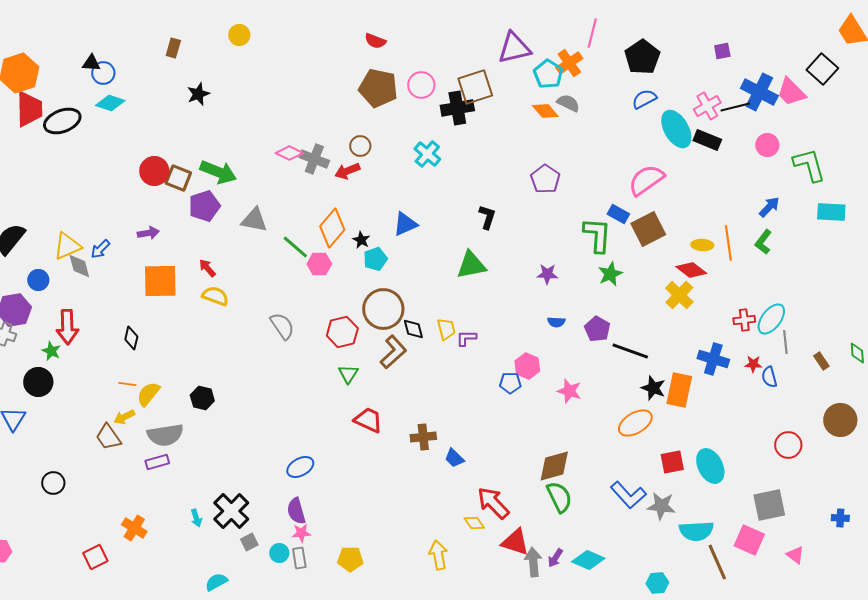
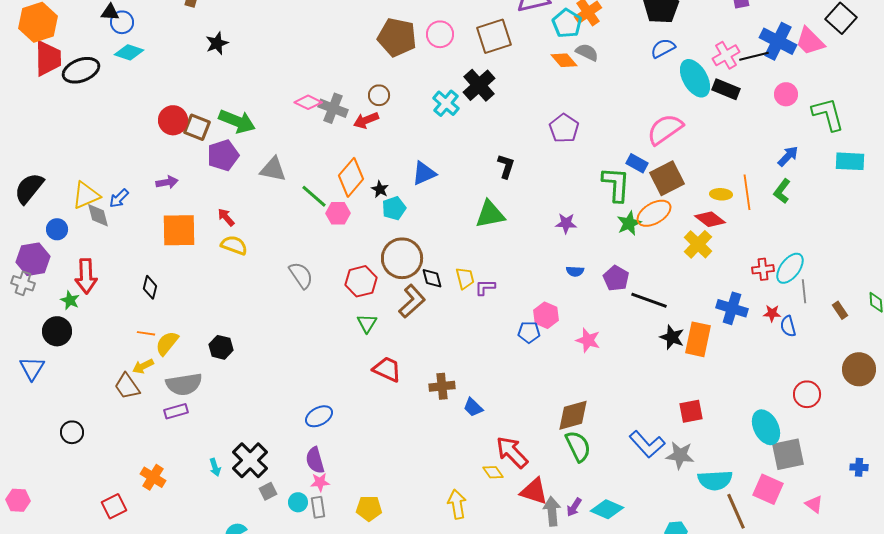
black cross: (457, 108) -> (479, 85), moved, turned -32
orange ellipse: (635, 423) -> (654, 213), moved
cyan ellipse: (710, 466) -> (766, 427), moved

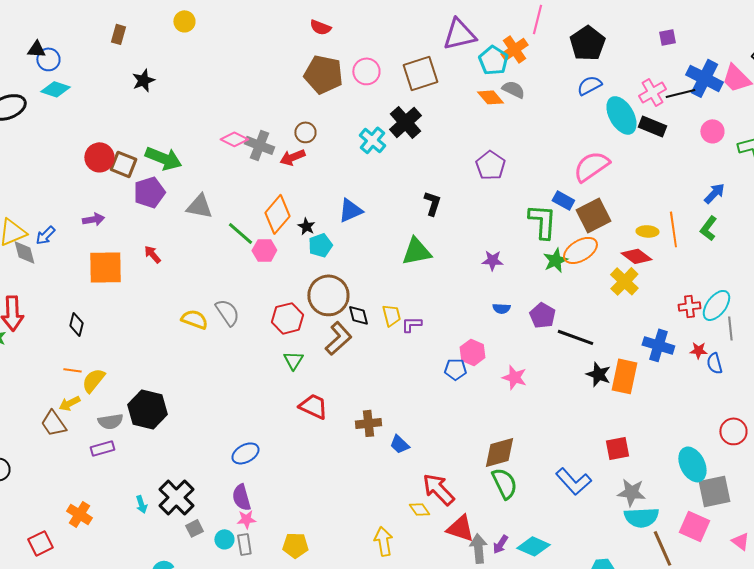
yellow semicircle: (234, 245) -> (194, 319), moved
black hexagon: (221, 347) -> (147, 409), moved, size x1.6
gray semicircle: (184, 384) -> (110, 421), size x0.7
gray star: (680, 455) -> (631, 492), moved

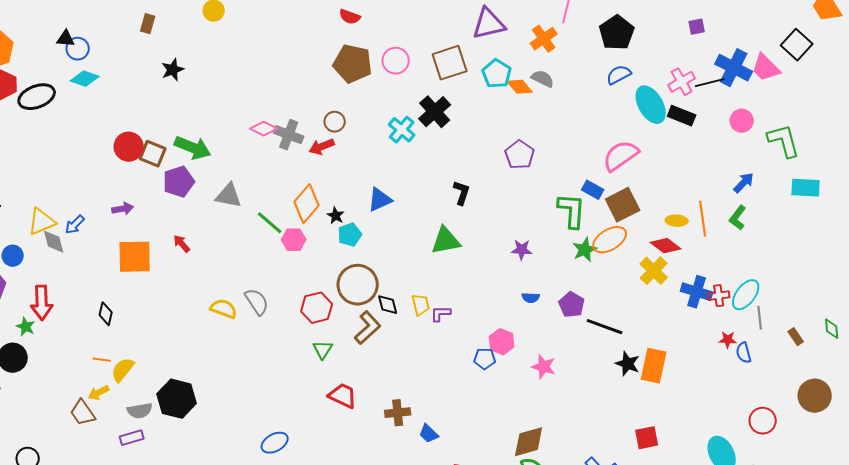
cyan pentagon: (493, 60) -> (497, 74), moved
blue cross: (658, 345) -> (697, 292), moved

